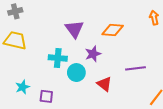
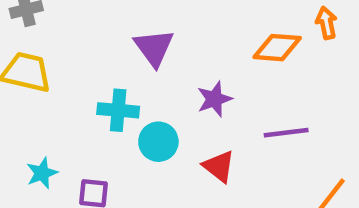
orange diamond: (113, 30) -> (277, 48), moved
purple star: (93, 54) -> (214, 99), moved

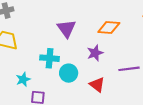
orange diamond: (277, 48) -> (109, 28), moved
cyan star: (42, 173) -> (23, 79), moved

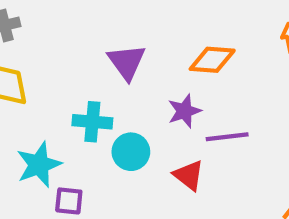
purple line: (129, 69) -> (227, 137), moved
cyan star: (23, 79) -> (39, 165), size x1.5

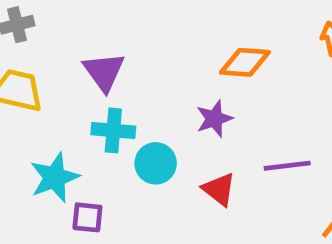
purple triangle: (127, 62) -> (104, 72), moved
purple line: (227, 137) -> (287, 166), moved

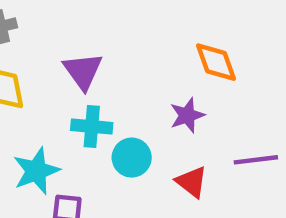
orange diamond: (245, 62) -> (216, 62), turned 66

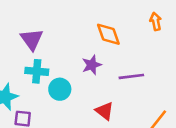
purple line: (256, 160) -> (131, 76), moved
red triangle: (192, 182) -> (105, 111), moved

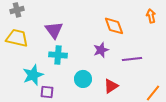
cyan circle: (60, 89) -> (83, 79), moved
red triangle: (105, 111) -> (111, 86), turned 49

